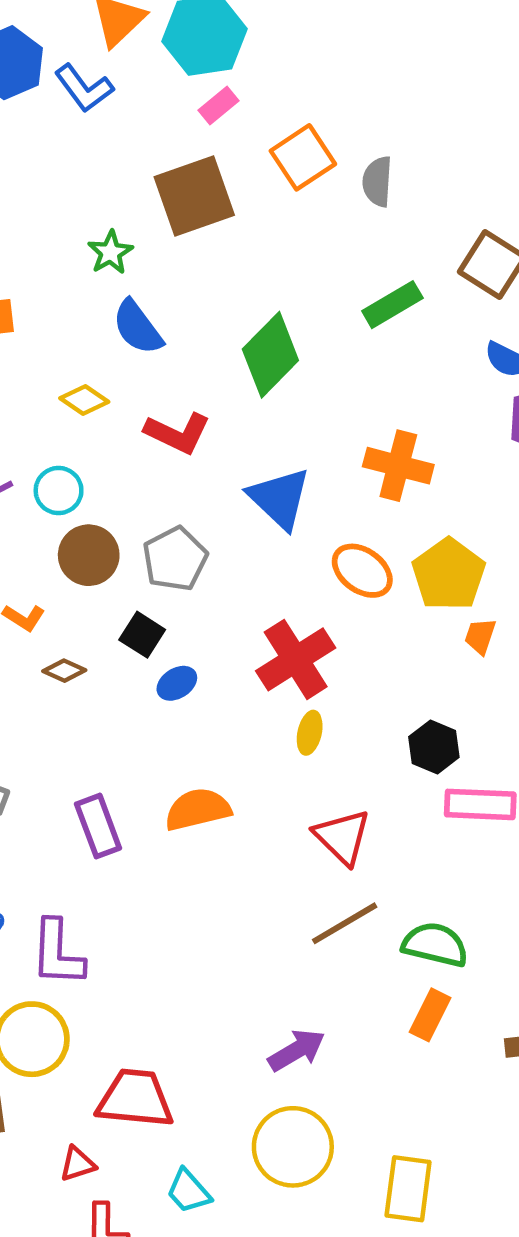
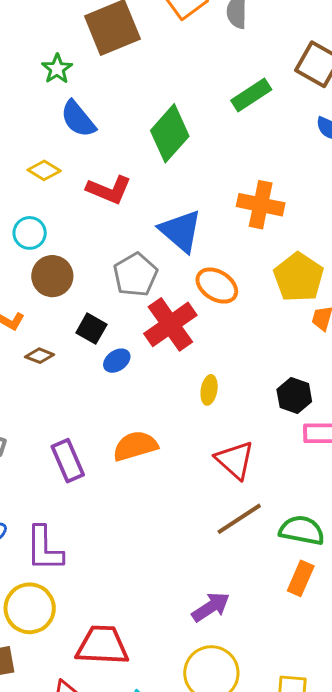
gray pentagon: (175, 559) -> (135, 275), moved
orange ellipse: (362, 571) -> (217, 286), moved
red cross: (296, 659) -> (170, 324), moved

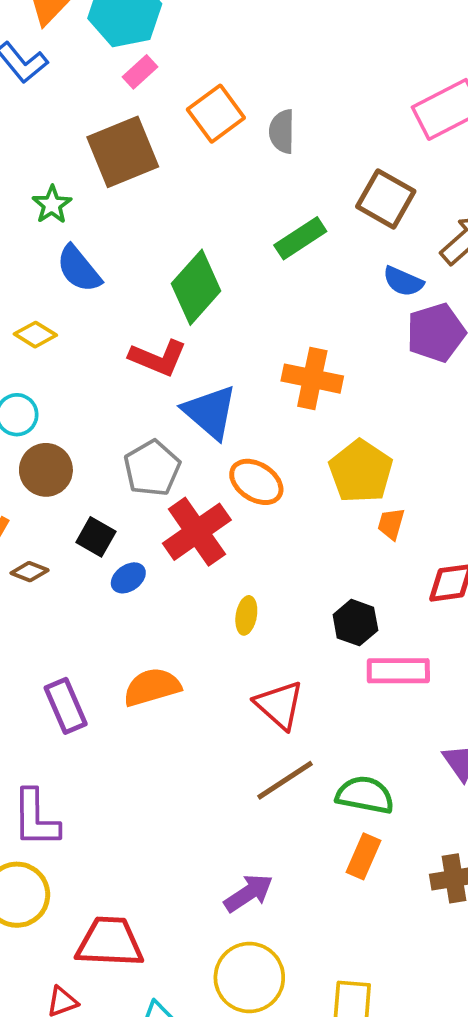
red L-shape: (109, 190) -> (158, 358), moved

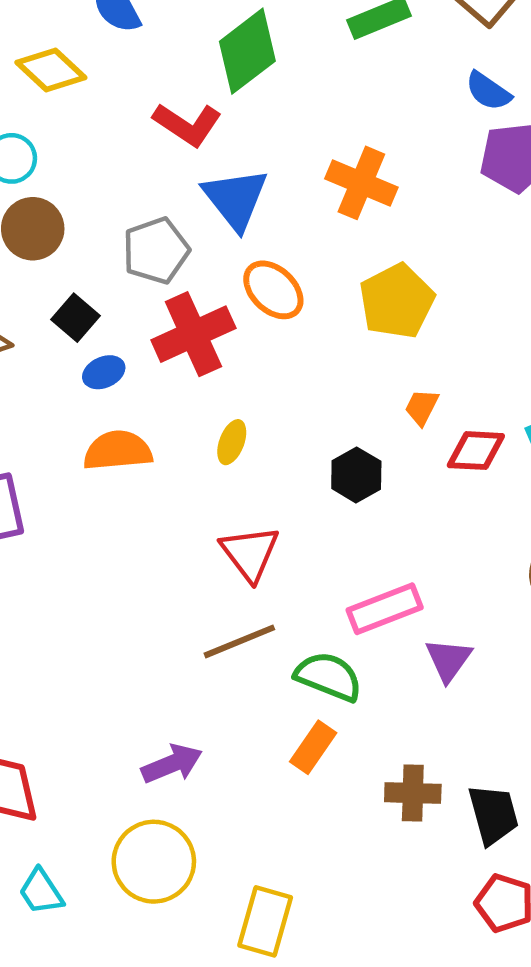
yellow diamond: (35, 335) -> (51, 70), size x1.4
orange trapezoid: (391, 524) -> (422, 407), moved
pink rectangle: (398, 671) -> (385, 609), moved, turned -32
orange semicircle: (152, 687) -> (118, 451), moved

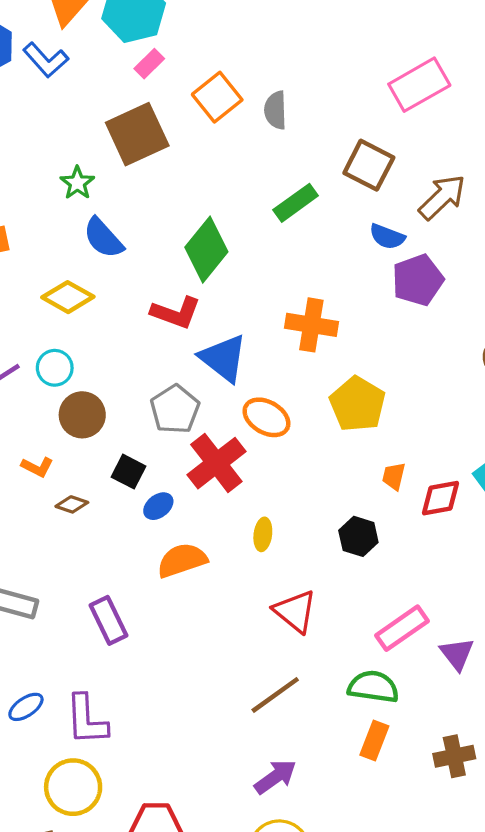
brown line: (239, 641) -> (275, 695), moved

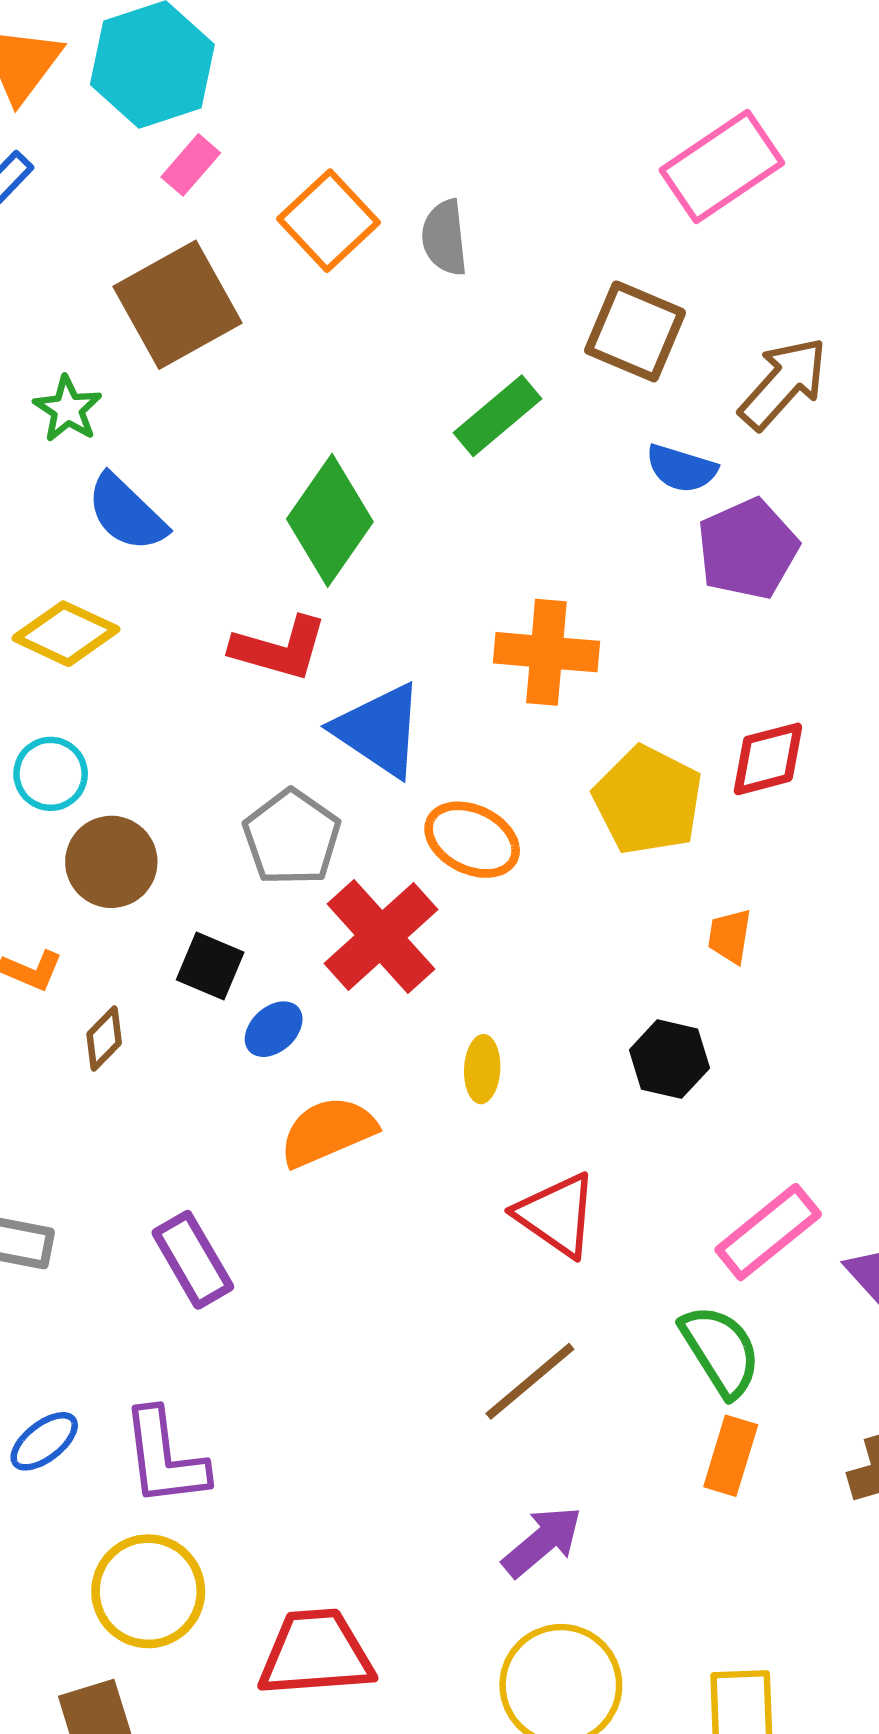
red diamond: (441, 498) -> (768, 759), moved
brown diamond: (72, 504) -> (104, 1039), turned -60
green semicircle: (373, 687) -> (721, 1351), turned 54

